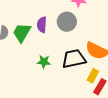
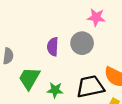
green trapezoid: (22, 33) -> (29, 78), moved

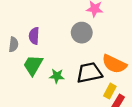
purple semicircle: (53, 47) -> (34, 36), moved

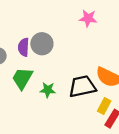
gray circle: (82, 33) -> (42, 44), moved

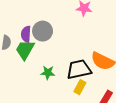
green trapezoid: (22, 78) -> (25, 50), moved
yellow rectangle: (104, 106) -> (80, 87), moved

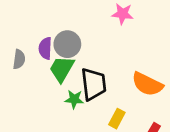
green trapezoid: (25, 50) -> (62, 69), moved
black trapezoid: (79, 69) -> (94, 84), moved, turned 95

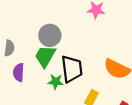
purple semicircle: (45, 48) -> (19, 72), moved

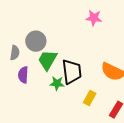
gray circle: (50, 35) -> (36, 41), moved

